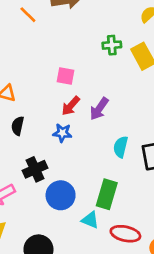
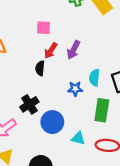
black semicircle: (18, 126) -> (40, 68), moved
blue star: (62, 133) -> (75, 89), moved
green rectangle: (107, 194) -> (102, 110), moved

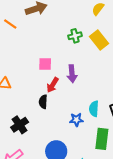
purple arrow: (73, 50) -> (72, 74), moved, turned -30
black cross: (29, 104) -> (20, 125), moved

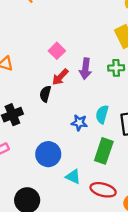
green cross: (75, 36) -> (116, 68), moved
pink square: (45, 64) -> (57, 51), turned 32

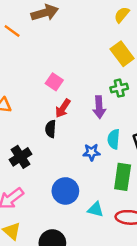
purple arrow: (85, 69) -> (99, 107), moved

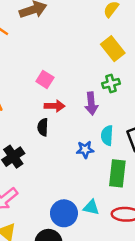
red arrow: (63, 108) -> (55, 106), turned -120
blue circle: (65, 191) -> (64, 213), moved

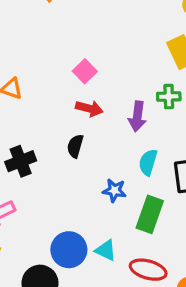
black semicircle: (43, 127) -> (75, 146), moved
blue star: (85, 149) -> (114, 190), moved

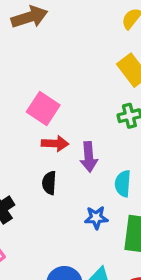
pink square: (85, 71) -> (43, 109), size x1.4
purple arrow: (137, 116) -> (89, 157), moved

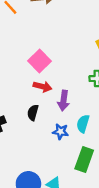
blue star: (96, 218) -> (60, 132), moved

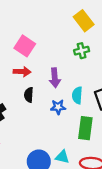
red arrow: (42, 87) -> (22, 72), moved

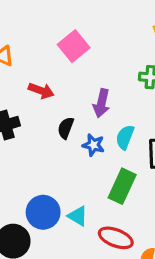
red arrow: (22, 72) -> (41, 91), moved
black semicircle: (29, 95) -> (66, 128), moved

